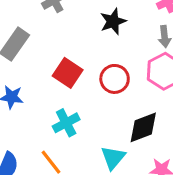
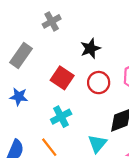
black star: (113, 21) -> (90, 48), moved

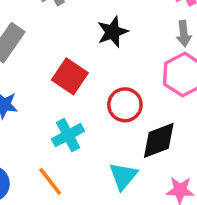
red circle: (99, 83) -> (125, 105), moved

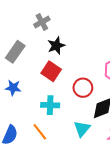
black star: (113, 32) -> (56, 46), moved
cyan cross: (68, 135) -> (50, 105), turned 30

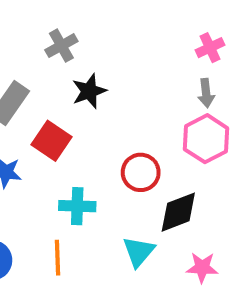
red square: (51, 71) -> (51, 141), moved
orange line: (40, 132) -> (57, 258), turned 36

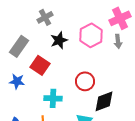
pink cross: (210, 48) -> (120, 18), size x1.5
pink hexagon: (206, 139) -> (91, 35), moved

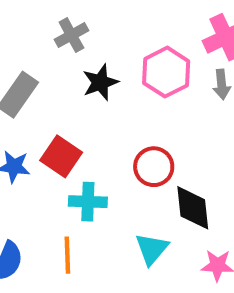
red square: (40, 65) -> (61, 156), moved
black diamond: (104, 101) -> (193, 208), turned -75

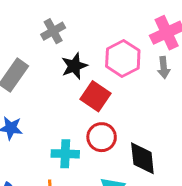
red square: (61, 156) -> (96, 96), moved
red circle: (154, 167) -> (102, 137), moved

